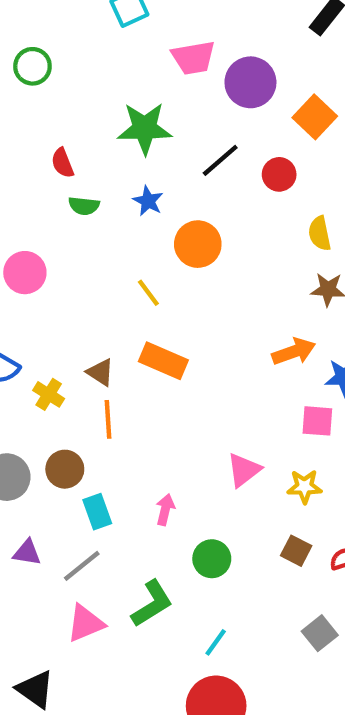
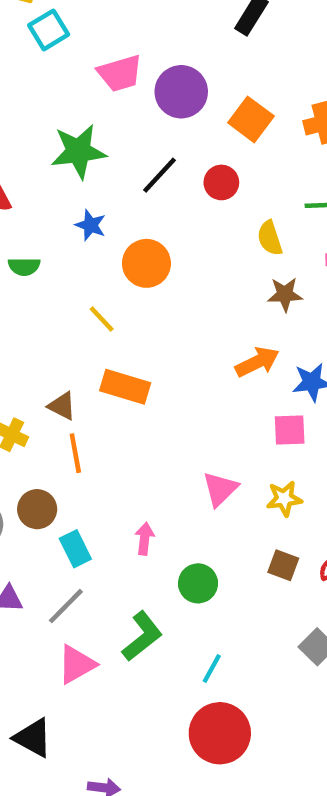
green semicircle: (84, 206) -> (24, 266), moved

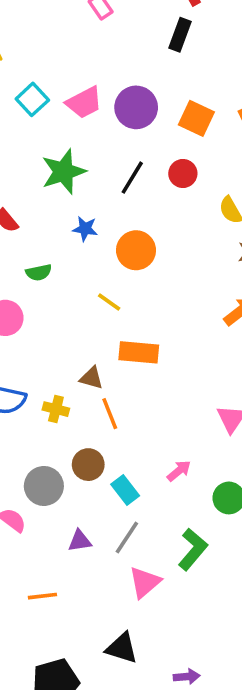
cyan square: (49, 30) -> (32, 99), moved
pink arrow: (145, 539) -> (179, 471), turned 55

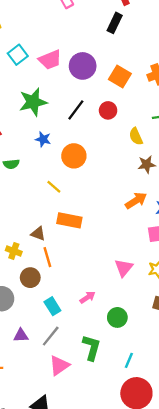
brown circle: (88, 465) -> (30, 278), moved
green L-shape: (193, 549) -> (91, 348), turned -30

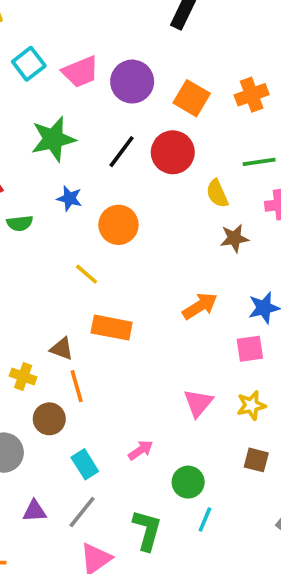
red circle: (108, 110) -> (173, 152), size x1.5
green semicircle: (11, 164) -> (20, 223), moved
orange arrow: (136, 201) -> (200, 306), moved
cyan line: (129, 360) -> (205, 519), moved

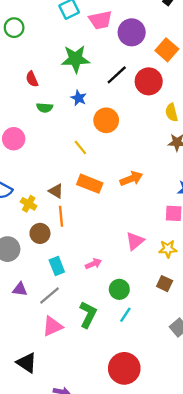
orange arrow: (200, 306) -> (131, 179), moved

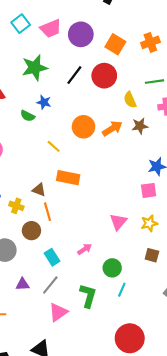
green semicircle: (45, 108) -> (28, 116), moved, turned 32
orange circle: (106, 120) -> (84, 127), moved
orange arrow: (131, 179) -> (112, 128), moved

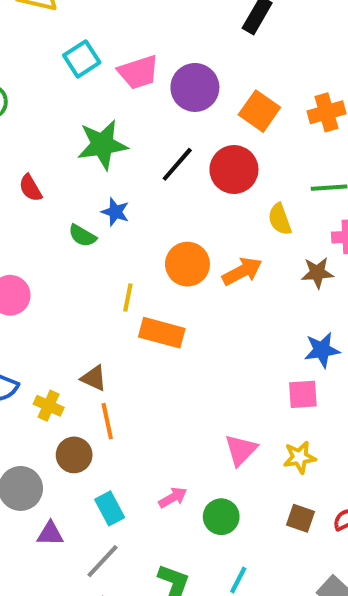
brown star: (140, 126) -> (317, 273), moved
yellow line: (54, 146) -> (128, 298), turned 56
orange rectangle: (68, 178) -> (162, 333), moved
green circle: (112, 268) -> (221, 517), moved
purple triangle: (23, 284) -> (50, 534), moved

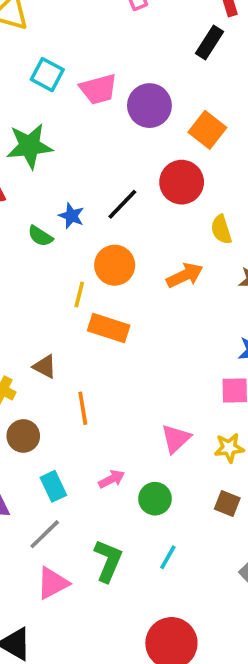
cyan square: (82, 59) -> (47, 75), turned -32
green star: (102, 145) -> (30, 146), moved
black line: (177, 164) -> (122, 204), moved
orange circle: (187, 264) -> (115, 265), moved
orange line: (107, 421) -> (83, 408), moved

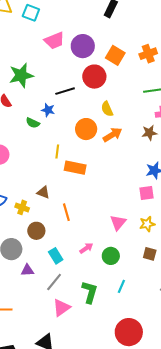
cyan square: (47, 75) -> (31, 13), moved
red circle: (182, 182) -> (94, 77), moved
black line: (122, 204) -> (65, 91), moved, turned 36
yellow semicircle: (221, 229) -> (107, 109), moved
orange circle: (115, 265) -> (86, 129), moved

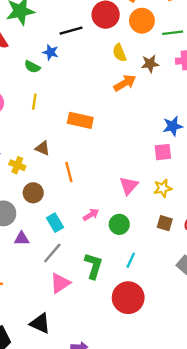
orange circle: (86, 129) -> (142, 21), moved
brown star: (149, 133) -> (150, 64), moved
yellow line: (57, 152) -> (34, 102), moved
red circle: (129, 332) -> (128, 298), moved

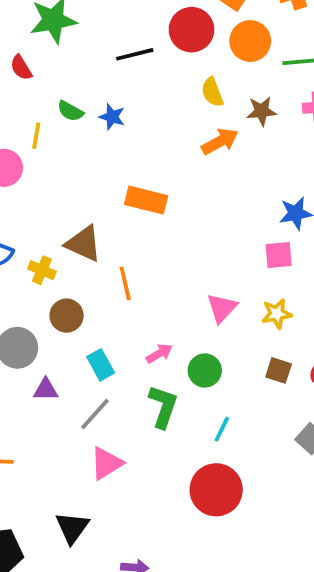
blue star: (51, 52) -> (112, 117), moved
yellow line: (34, 102) -> (36, 136), moved
brown triangle: (43, 148) -> (84, 244), size x1.5
green L-shape: (93, 266) -> (163, 406), moved
black triangle: (40, 323) -> (72, 528), turned 40

